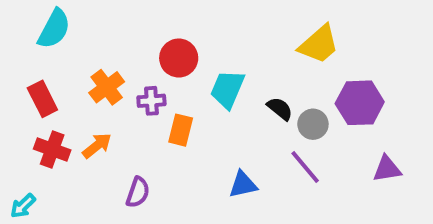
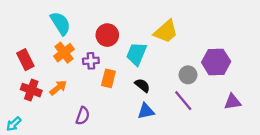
cyan semicircle: (54, 29) -> (60, 23), moved, turned -60
yellow trapezoid: (319, 44) -> (166, 32), moved
black semicircle: (280, 109) -> (142, 85), moved

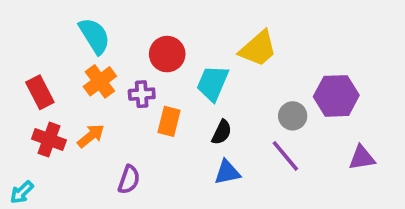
black semicircle: (142, 85) -> (222, 132), turned 77

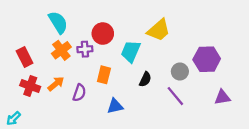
purple cross: (142, 94) -> (85, 49), moved
black semicircle: (222, 132) -> (145, 79), moved
blue triangle: (227, 172) -> (115, 106), moved
purple semicircle: (129, 180) -> (79, 93), moved

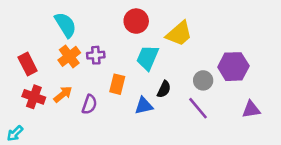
red circle: (103, 34) -> (136, 21), moved
blue triangle: (115, 106) -> (144, 106), moved

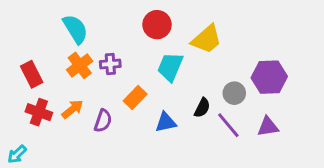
orange rectangle: (117, 84) -> (135, 98), turned 30
black semicircle: (164, 89) -> (202, 108), moved
purple triangle: (251, 109) -> (268, 127), moved

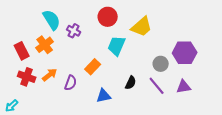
purple cross: (110, 64) -> (74, 31), moved, turned 32
orange cross: (80, 65) -> (45, 45), moved
black semicircle: (202, 108) -> (131, 83), moved
blue triangle: (166, 122) -> (104, 96), moved

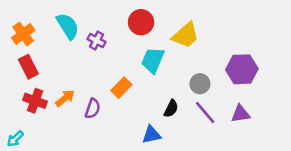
orange cross: (45, 45) -> (23, 34), moved
gray circle: (161, 64) -> (200, 84), moved
blue triangle: (104, 96) -> (151, 135), moved

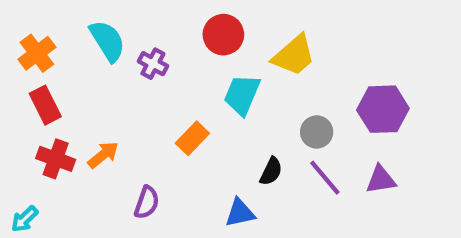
purple semicircle: (93, 109) -> (147, 202), moved

